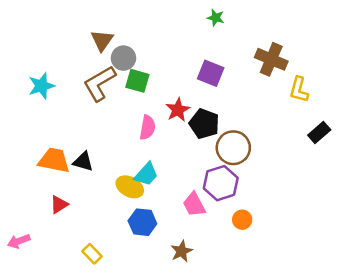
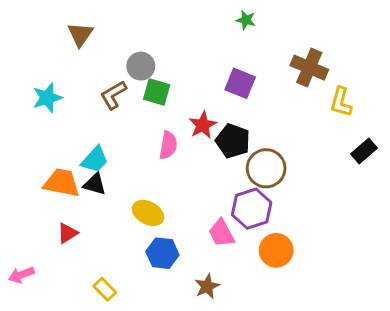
brown triangle: (102, 40) -> (80, 34), moved
brown L-shape: (99, 83) -> (113, 95), size x0.7
cyan trapezoid: (146, 174) -> (95, 160), moved
orange circle: (242, 220) -> (276, 250), size x1.5

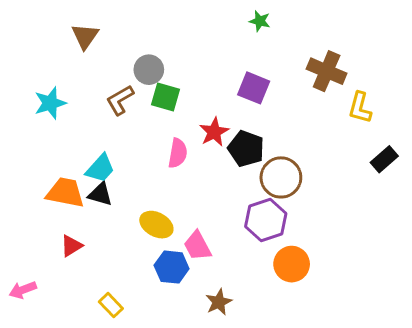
pink trapezoid: (221, 233) -> (197, 246), moved

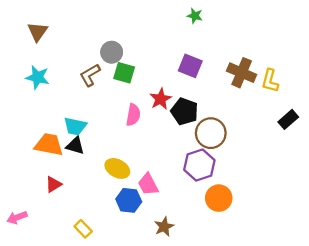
brown triangle: (85, 36) -> (38, 32), moved
brown cross: (327, 71) -> (242, 73), moved
cyan star: (50, 103) -> (38, 77), turned 30
cyan trapezoid: (100, 168) -> (75, 126), turned 60

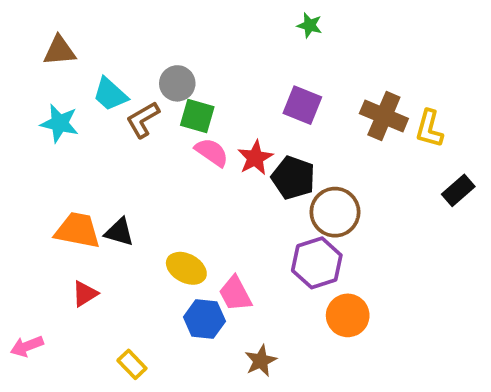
brown triangle: (38, 32) -> (59, 51), turned 50
pink semicircle: (133, 115) -> (212, 152), moved, turned -65
cyan trapezoid: (75, 126) -> (110, 94), moved, turned 30

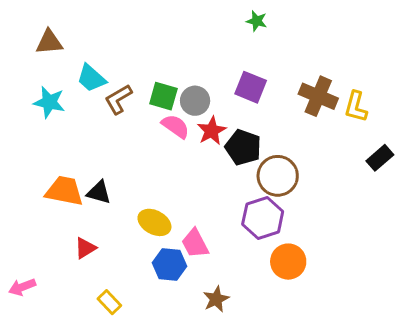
gray circle: (177, 83) -> (195, 101), moved
red triangle: (85, 294) -> (85, 248), moved

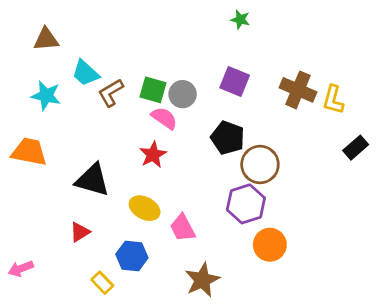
red star: (212, 131) -> (153, 155), moved
orange trapezoid: (64, 191) -> (29, 152), moved
black triangle: (99, 192) -> (92, 180), size x1.5
blue hexagon: (169, 265) -> (132, 256), moved
brown star: (216, 299) -> (202, 280), size x1.4

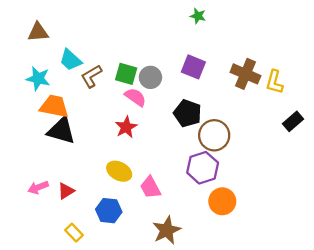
orange trapezoid: (29, 152) -> (54, 106), moved
black triangle: (92, 180) -> (61, 131), moved
pink arrow: (21, 269) -> (38, 187), moved
yellow rectangle: (102, 283) -> (74, 233), moved

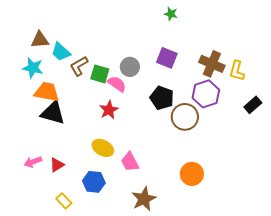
brown triangle: (38, 32) -> (40, 40), moved
green square: (126, 74) -> (100, 74), moved
purple hexagon: (203, 168) -> (206, 94), moved

